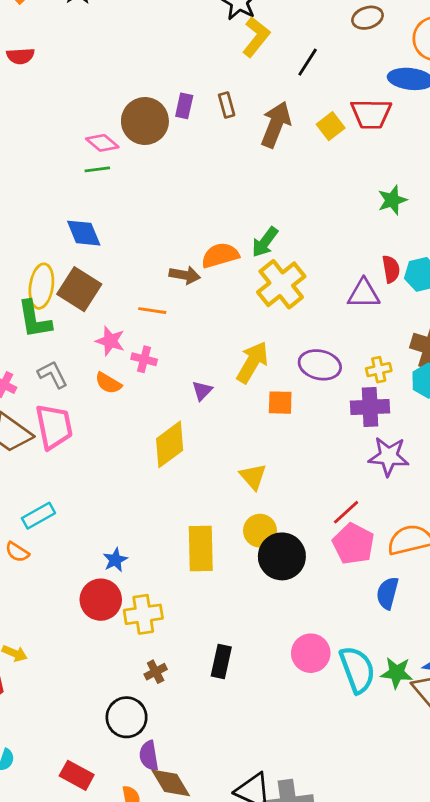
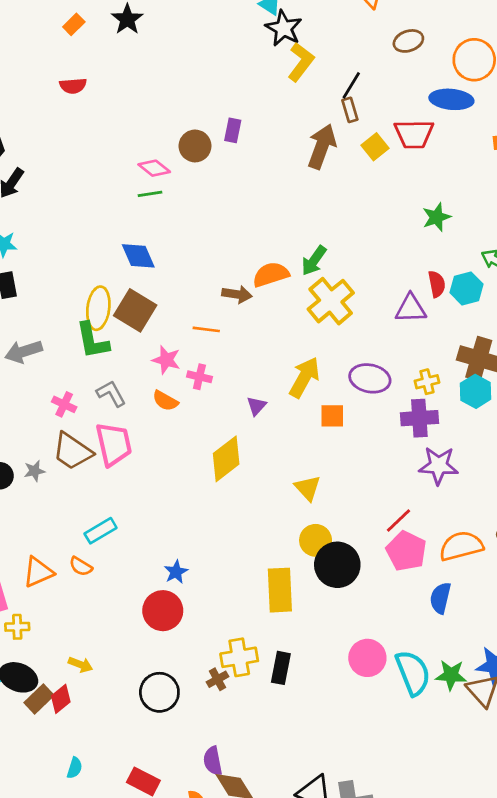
brown rectangle: (227, 105) -> (350, 110), moved
brown circle: (145, 121) -> (195, 146), size x0.7
yellow rectangle: (201, 548) -> (280, 590), moved
yellow cross: (143, 614) -> (239, 657), moved
black circle: (127, 717) -> (159, 692), moved

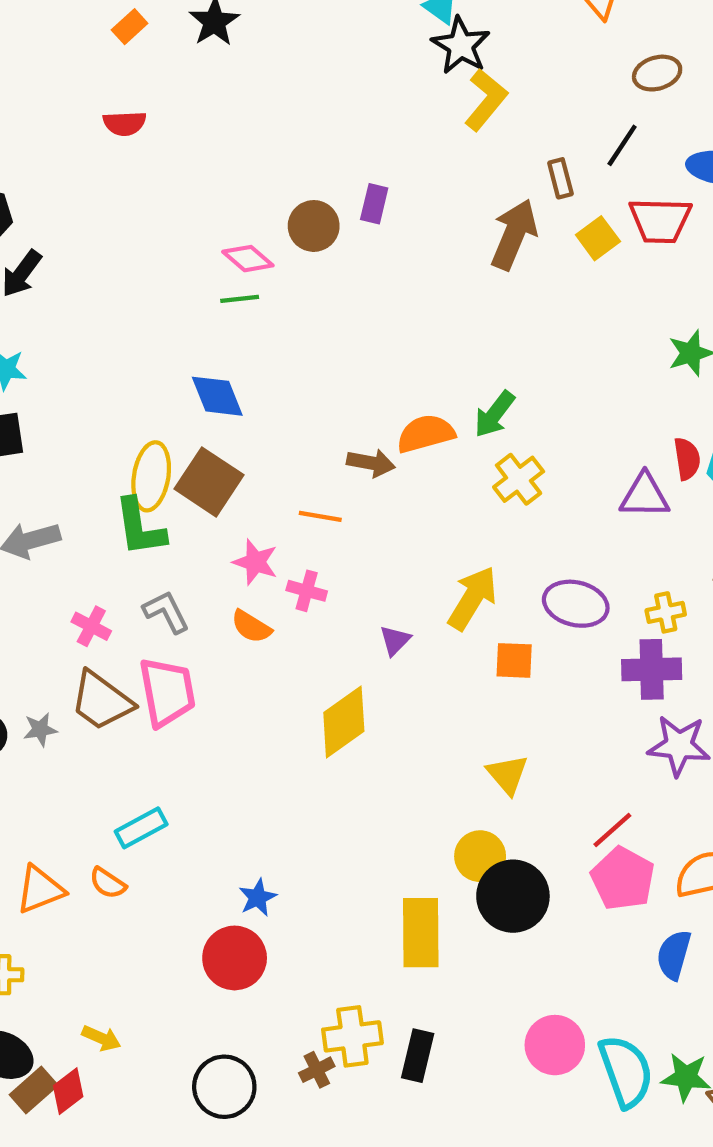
black line: (351, 85) -> (622, 145), moved
yellow cross: (331, 301) -> (519, 479), size x0.7
yellow triangle: (308, 488) -> (507, 774), moved

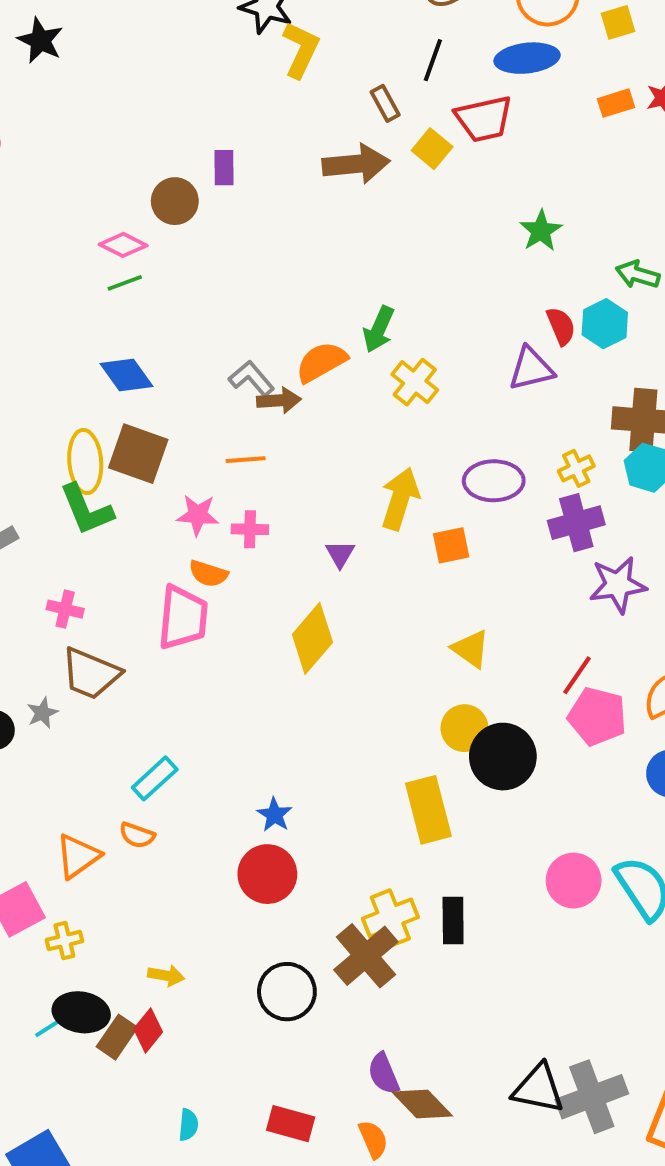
brown arrow: (514, 234) -> (356, 164), turned 76
gray L-shape: (166, 612) -> (252, 378), moved
pink trapezoid: (167, 692) -> (183, 618), moved, turned 30
brown cross: (317, 1070) -> (366, 956), size x2.0

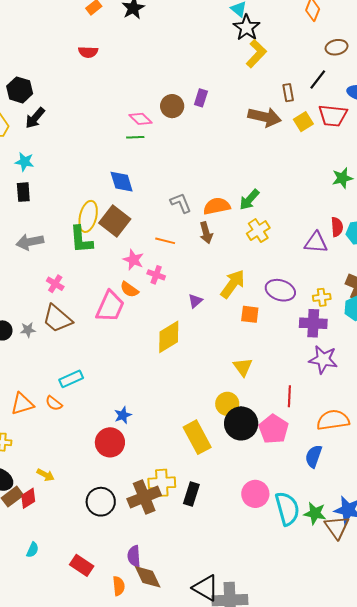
brown arrow: (279, 400) -> (206, 233), moved, turned 60
red line: (577, 675) -> (289, 396), turned -50
pink pentagon: (597, 716) -> (274, 429), moved
yellow rectangle: (428, 810) -> (197, 437), turned -32

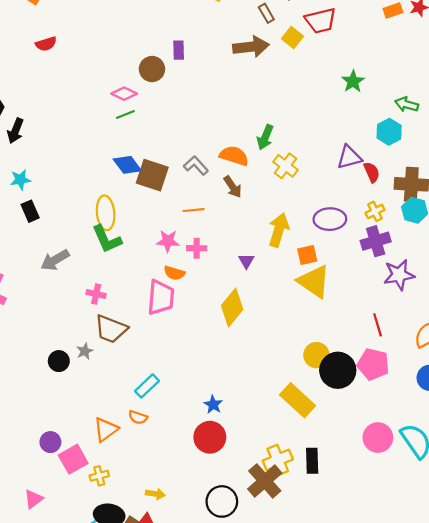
orange semicircle: (217, 206) -> (234, 156), turned 48
brown square: (115, 221) -> (152, 175), moved
red semicircle: (337, 227) -> (372, 172), moved
yellow triangle: (243, 367) -> (314, 281), moved, size x1.6

